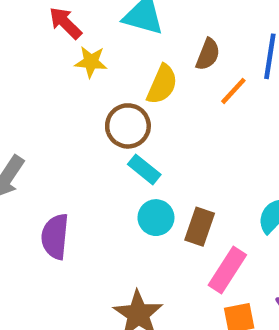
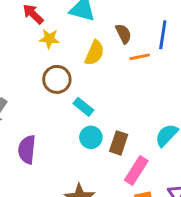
brown semicircle: (208, 54) -> (123, 34), turned -48
orange line: (233, 91) -> (140, 57), turned 36
brown circle: (128, 126) -> (57, 79), moved

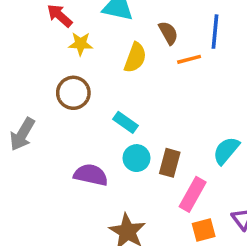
brown circle: (57, 79) -> (73, 93), moved
purple semicircle: (27, 150) -> (91, 175), moved, turned 100

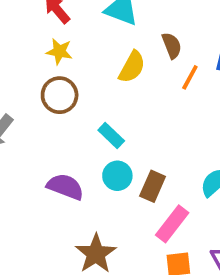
yellow star: (81, 44) -> (59, 51), moved
orange line: (189, 59) -> (190, 77), turned -55

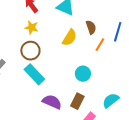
cyan rectangle: (111, 135) -> (34, 74), moved, size x1.5
cyan circle: (117, 176) -> (83, 74), moved
purple semicircle: (65, 187) -> (52, 102), moved

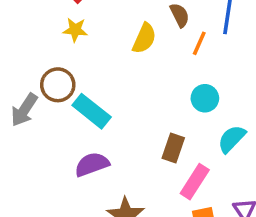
brown circle: (30, 51) -> (58, 85), moved
cyan circle: (83, 74) -> (205, 98), moved
purple semicircle: (52, 102) -> (92, 164), moved, turned -36

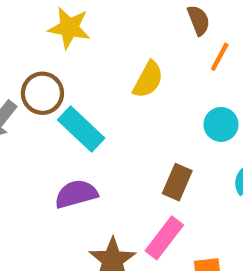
yellow star: (75, 30) -> (69, 28), size x1.4
yellow semicircle: (144, 38) -> (148, 80), moved
pink rectangle: (195, 182) -> (164, 238), moved

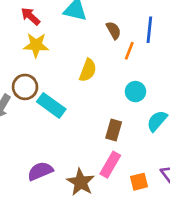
purple semicircle: (76, 194) -> (40, 171), moved

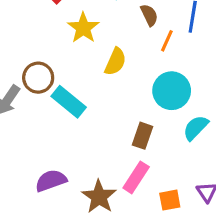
yellow star: (36, 45) -> (83, 28), moved, turned 30
cyan circle: (135, 92) -> (172, 91), size x1.5

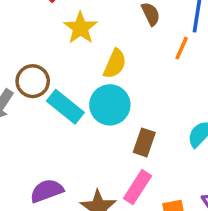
orange line: (167, 41) -> (182, 48), moved
cyan circle: (172, 91) -> (110, 105), moved

